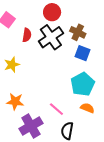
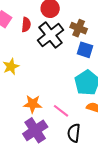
red semicircle: (27, 35) -> (26, 25), moved
orange star: (15, 102) -> (33, 104), moved

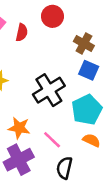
black cross: (51, 35) -> (49, 90), moved

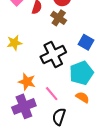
brown cross: (84, 43) -> (59, 18), moved

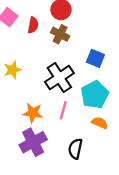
pink line: (52, 94) -> (63, 110), moved, turned 63

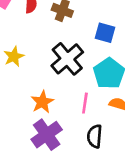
pink line: (63, 110) -> (85, 103), moved
orange star: (33, 113) -> (42, 102), turned -30

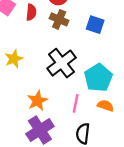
blue square: (105, 33) -> (95, 25), moved

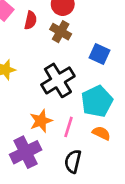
blue square: (95, 25) -> (100, 54), moved
orange star: (37, 101) -> (41, 121), moved

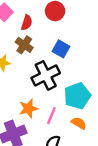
brown cross: (61, 32) -> (24, 45), moved
blue square: (100, 54) -> (61, 49), moved

